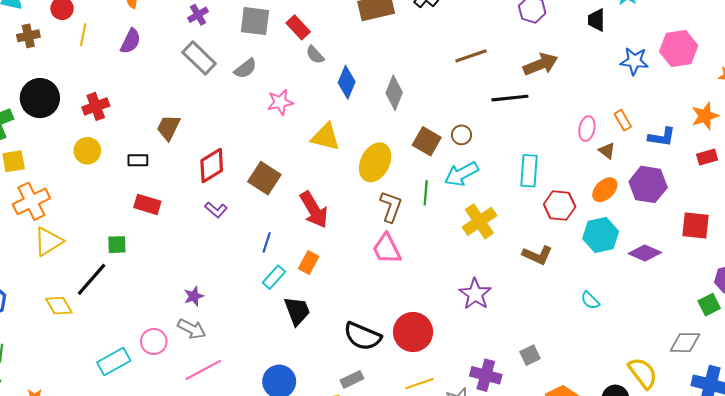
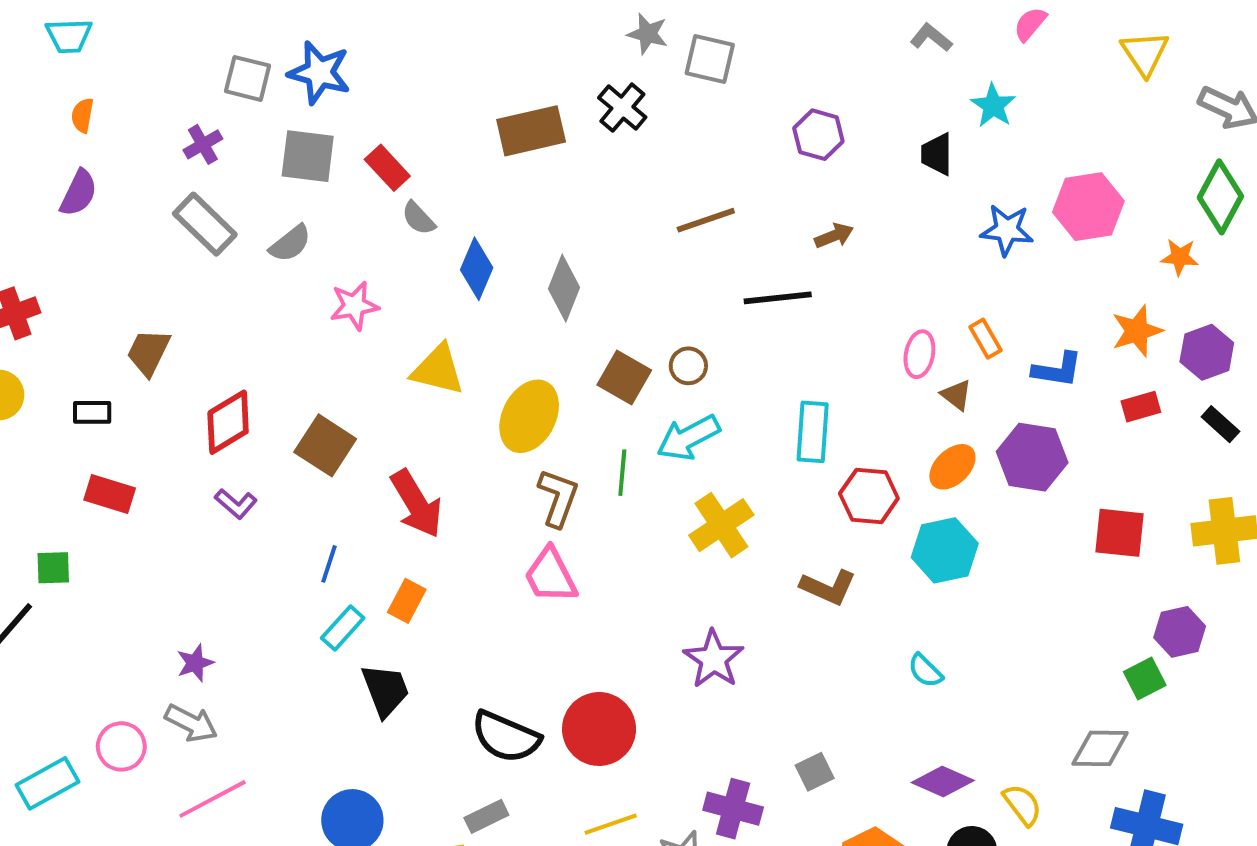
brown arrow: (541, 64) -> (834, 236), size x0.6
purple diamond: (645, 253) -> (943, 781), moved
yellow semicircle: (643, 373) -> (1022, 805), size x0.7

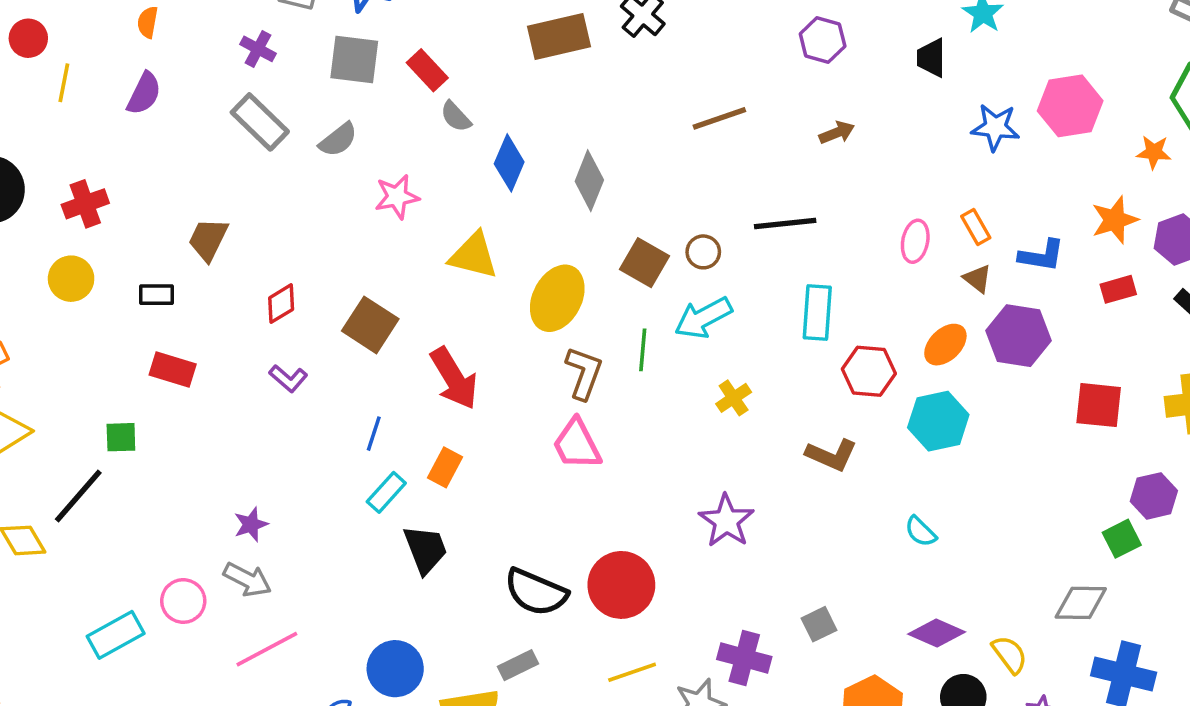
purple cross: (203, 144) -> (258, 49), turned -32
black line: (778, 298) -> (785, 223), moved
brown triangle: (956, 395) -> (978, 279), moved
red diamond: (228, 422) -> (281, 304), size x0.7
yellow cross: (721, 525) -> (734, 398), size x0.6

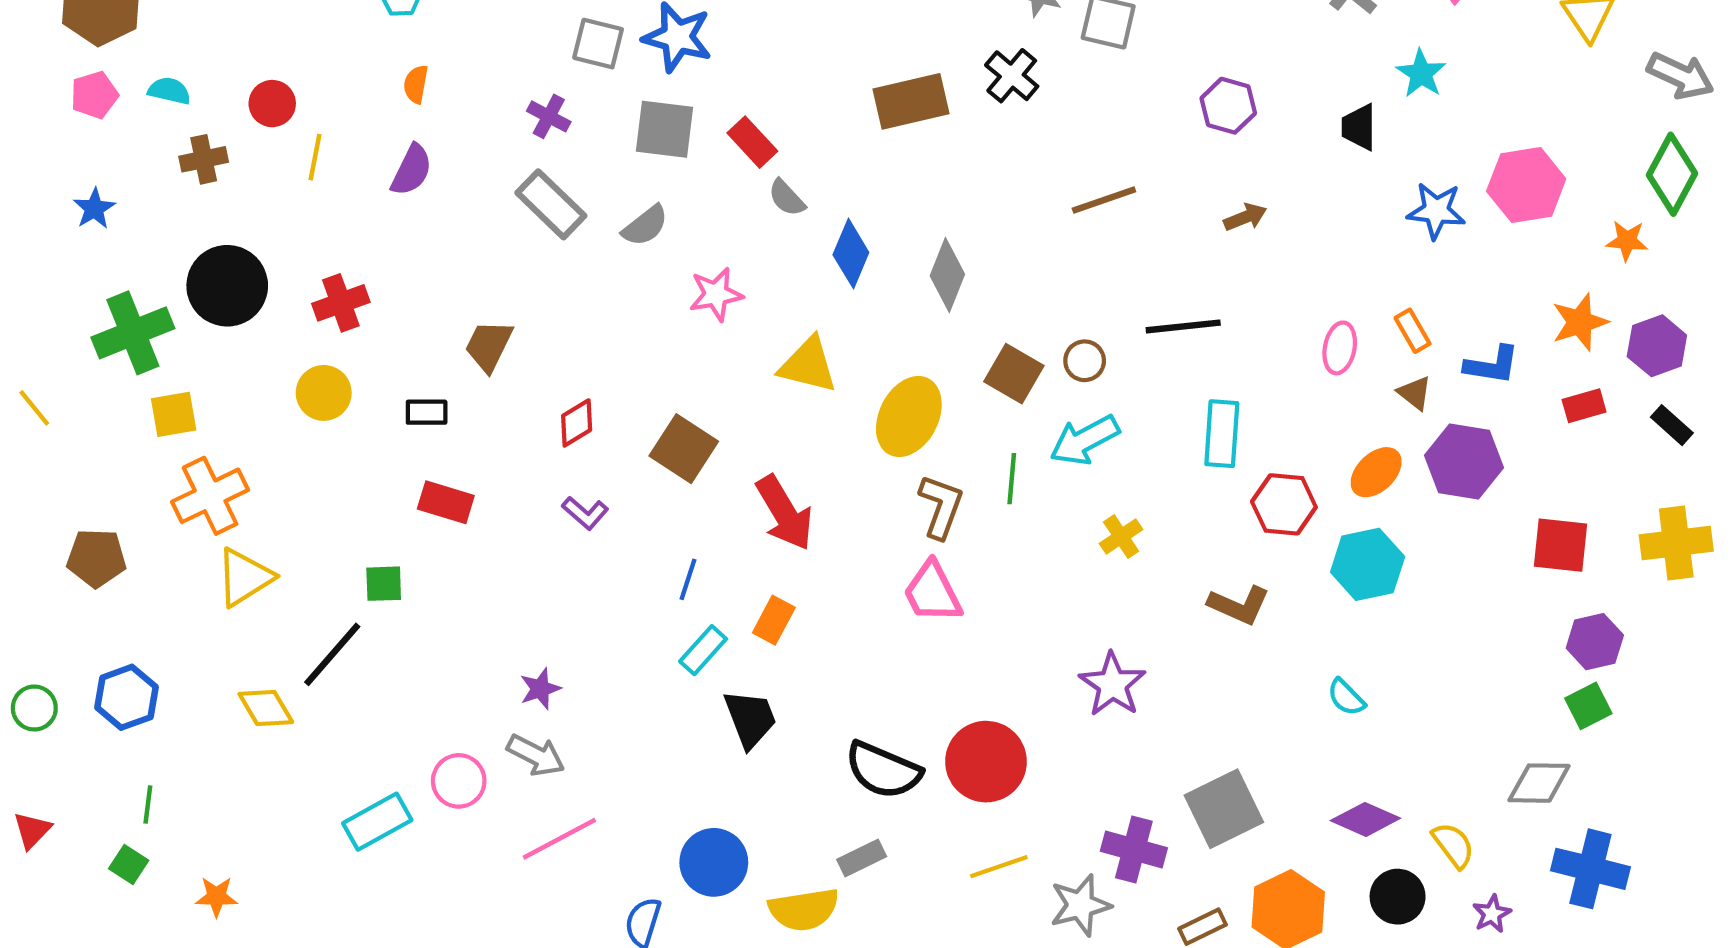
purple hexagon: (1154, 496) -> (1595, 642), moved
gray square: (819, 624) -> (1224, 809), size x1.8

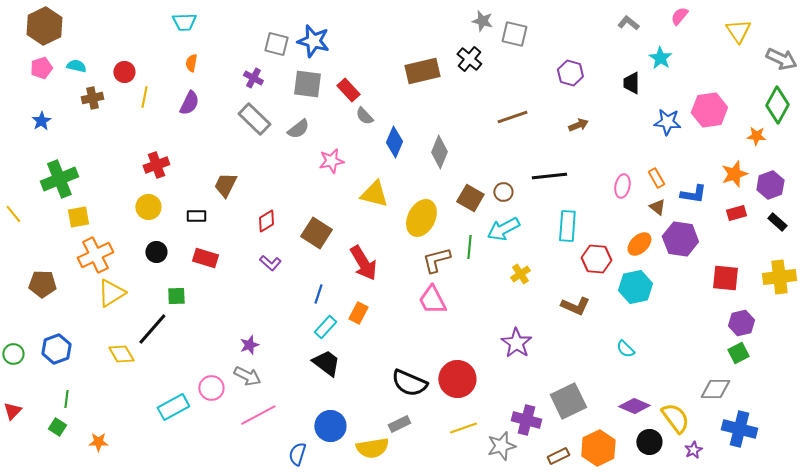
black circle: (227, 286) -> (156, 252), moved, size x0.6
brown L-shape: (941, 507) -> (436, 260), turned -124
black trapezoid: (750, 719) -> (326, 363), moved, turned -32
yellow semicircle: (1453, 845) -> (675, 418), size x1.4

